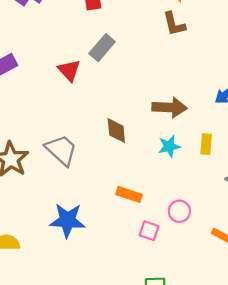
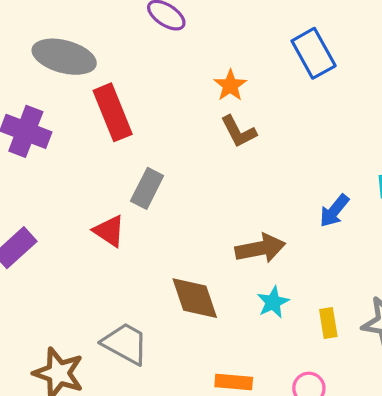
brown diamond: (116, 131) -> (195, 298), size x1.4
yellow rectangle: (206, 144) -> (328, 323), moved

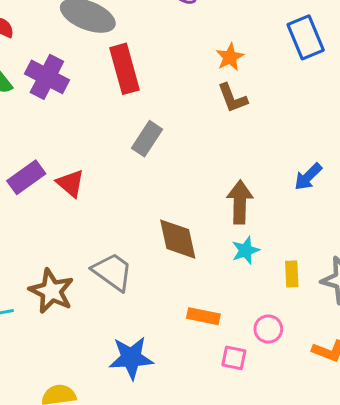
red triangle: (109, 231) -> (70, 183), moved
brown arrow: (260, 248) -> (240, 202), turned -84

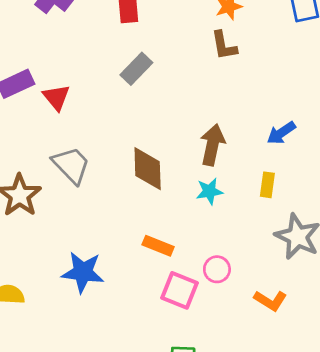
gray trapezoid: (113, 272) -> (71, 165), moved
yellow rectangle: (292, 274) -> (267, 185), moved
pink square: (234, 358) -> (179, 290), size x1.5

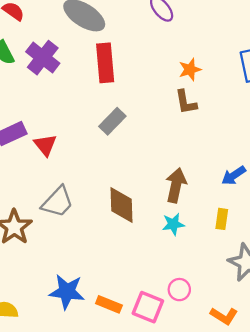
gray trapezoid: (71, 165) -> (58, 202), turned 87
orange rectangle: (158, 246) -> (109, 304), moved

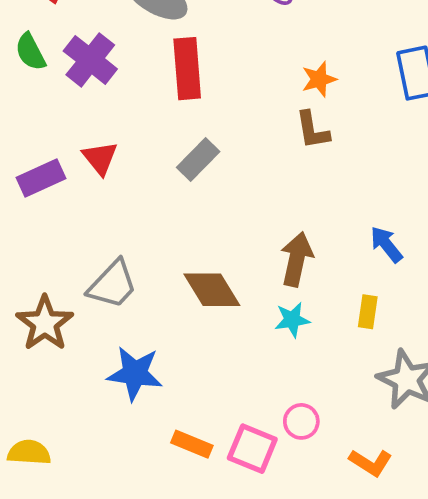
red triangle: (45, 145) -> (100, 158), moved
blue arrow: (234, 176) -> (386, 244), turned 85
brown diamond: (121, 205) -> (212, 290), turned -30
blue star: (67, 292) -> (135, 373), moved

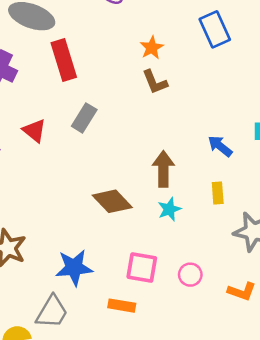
red triangle: (100, 158) -> (34, 131), moved
gray trapezoid: (112, 284) -> (52, 312), moved
pink square: (252, 449) -> (142, 267), moved

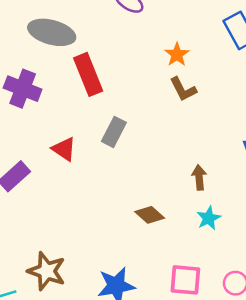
brown arrow: (163, 169) -> (199, 177), size x0.7
brown diamond: (112, 201) -> (150, 215), size x0.7

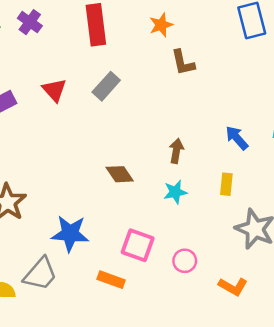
orange star: (177, 54) -> (161, 25), moved
purple cross: (23, 89) -> (30, 22), size x0.7

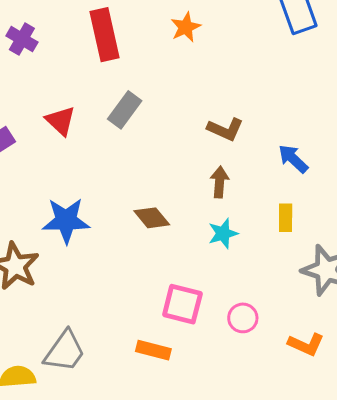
brown L-shape: (183, 63) -> (225, 129), moved, turned -48
blue star: (70, 234) -> (66, 221), moved

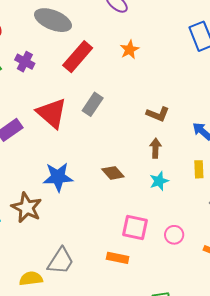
red rectangle: (105, 35) -> (78, 57), turned 56
red triangle: (61, 121) -> (52, 113), size x1.6

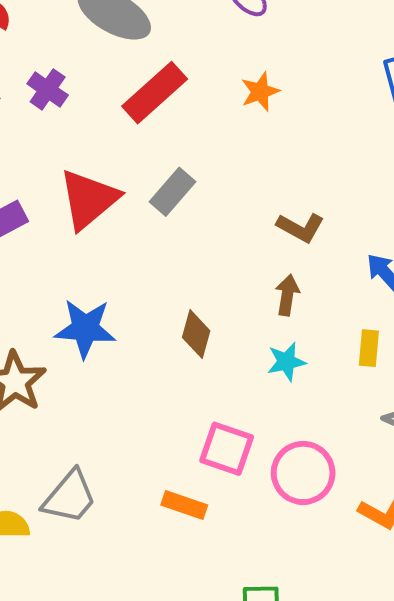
red triangle: (52, 113) -> (89, 199), turned 32
brown diamond: (113, 173) -> (196, 334), turned 50
pink circle: (174, 235) -> (303, 473), size x1.6

